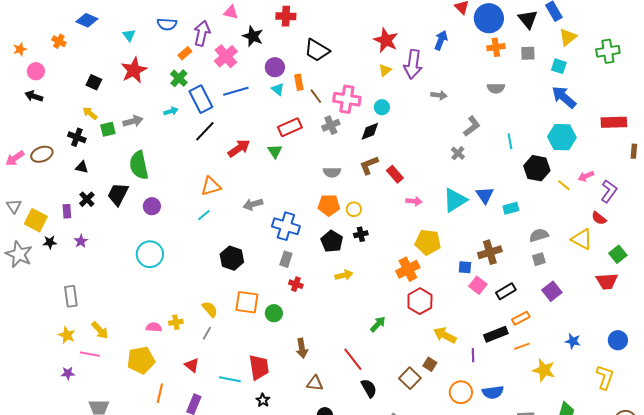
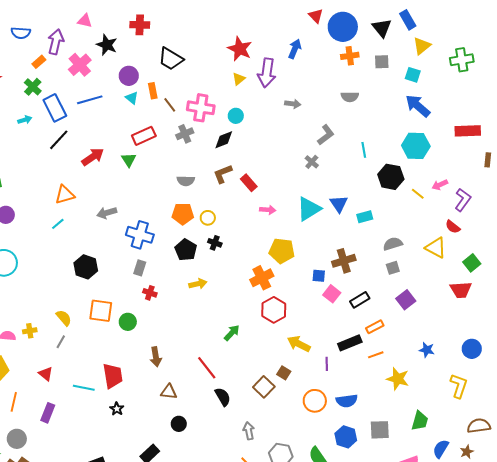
black cross: (361, 234) -> (215, 243), turned 32

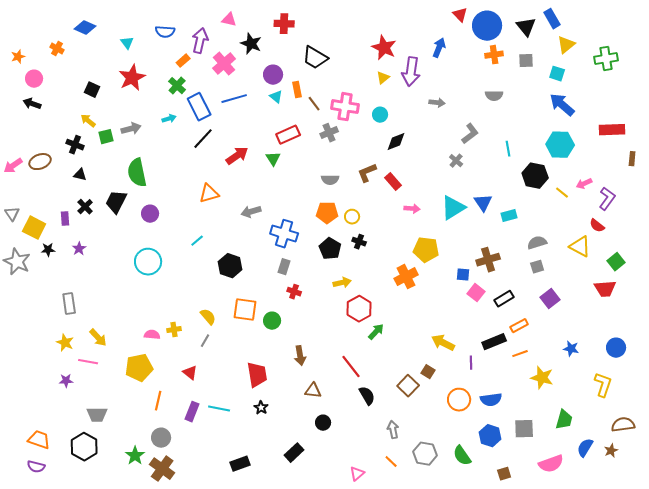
black diamond: (224, 140) -> (396, 142), moved
cyan line: (58, 224) -> (197, 241), moved
red hexagon: (274, 310) -> (359, 309), moved
cyan line: (84, 388) -> (219, 409), moved

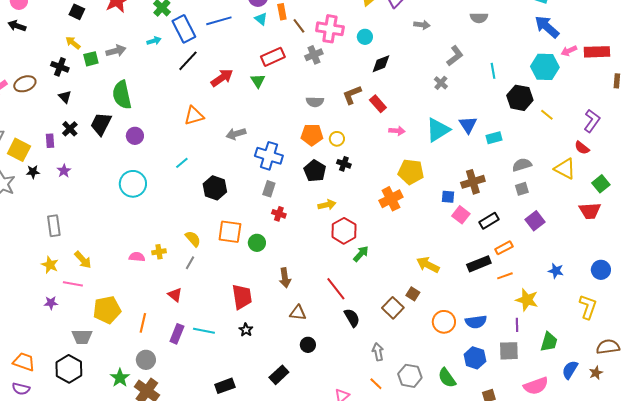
black triangle: (80, 175) -> (65, 97), turned 32
pink arrow: (584, 184) -> (569, 51), moved
purple line: (471, 363) -> (517, 325), moved
yellow pentagon: (139, 368) -> (107, 310), moved

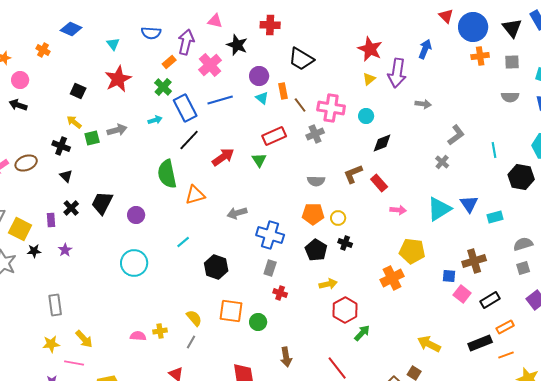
gray semicircle: (479, 18) -> (510, 97), moved
green semicircle: (122, 95) -> (167, 174), moved
yellow star: (50, 265) -> (51, 344), turned -30

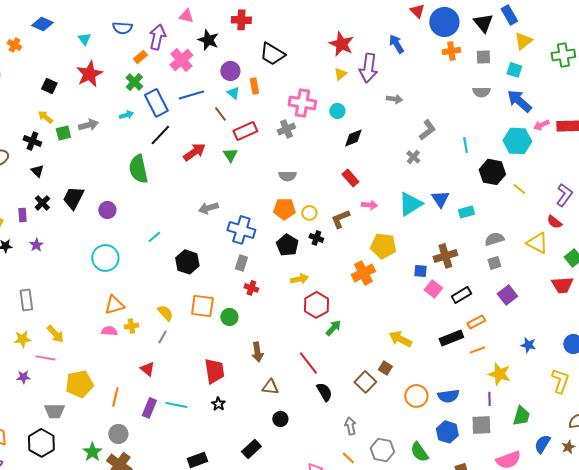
blue arrow: (425, 49) -> (396, 44), turned -54
brown line: (300, 105) -> (220, 114), moved
brown L-shape: (353, 174) -> (340, 219), moved
orange triangle: (195, 195) -> (114, 305), moved

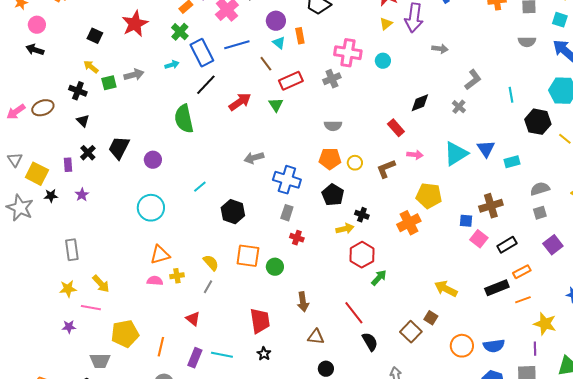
black diamond: (353, 138) -> (420, 103), moved
black cross: (316, 238) -> (362, 215), moved

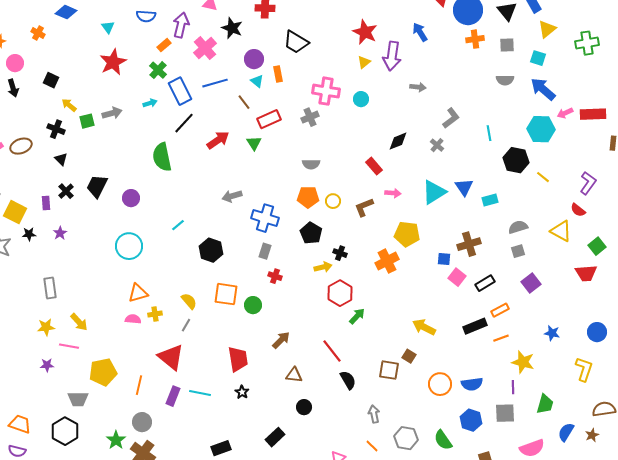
black square: (95, 36) -> (51, 80), moved
black arrow: (35, 50) -> (13, 88), turned -126
brown arrow: (303, 302) -> (281, 340), turned -126
red triangle: (193, 319) -> (171, 357), size x1.8
brown square: (411, 332) -> (389, 370), turned -35

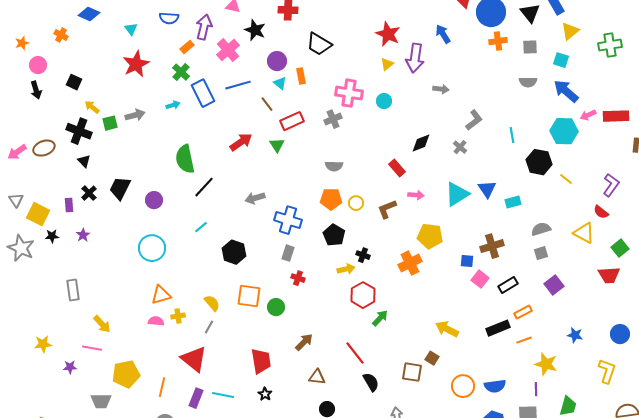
black line: (184, 123) -> (204, 187), moved
black cross: (56, 129) -> (79, 131), size x1.4
yellow star: (46, 327) -> (43, 344), moved

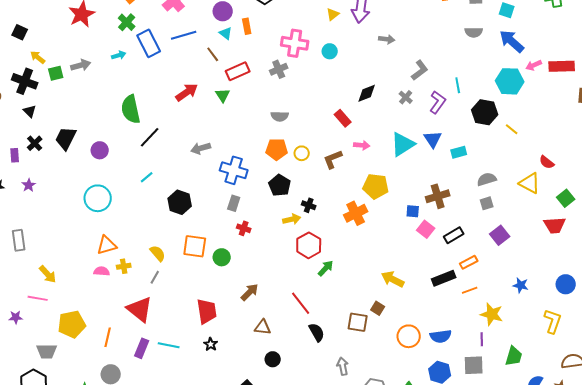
purple L-shape: (611, 185) -> (438, 102), moved

